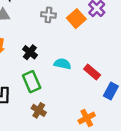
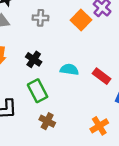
gray cross: (48, 15) -> (40, 18), moved

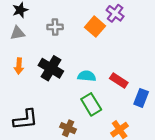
black cross: (34, 59) -> (51, 68), size x1.5
green rectangle: (38, 91) -> (91, 104), moved

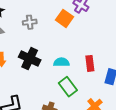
red rectangle: (119, 81) -> (90, 63), turned 56

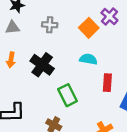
cyan semicircle: (61, 62) -> (88, 59), moved
green rectangle: (68, 87) -> (68, 95), moved

